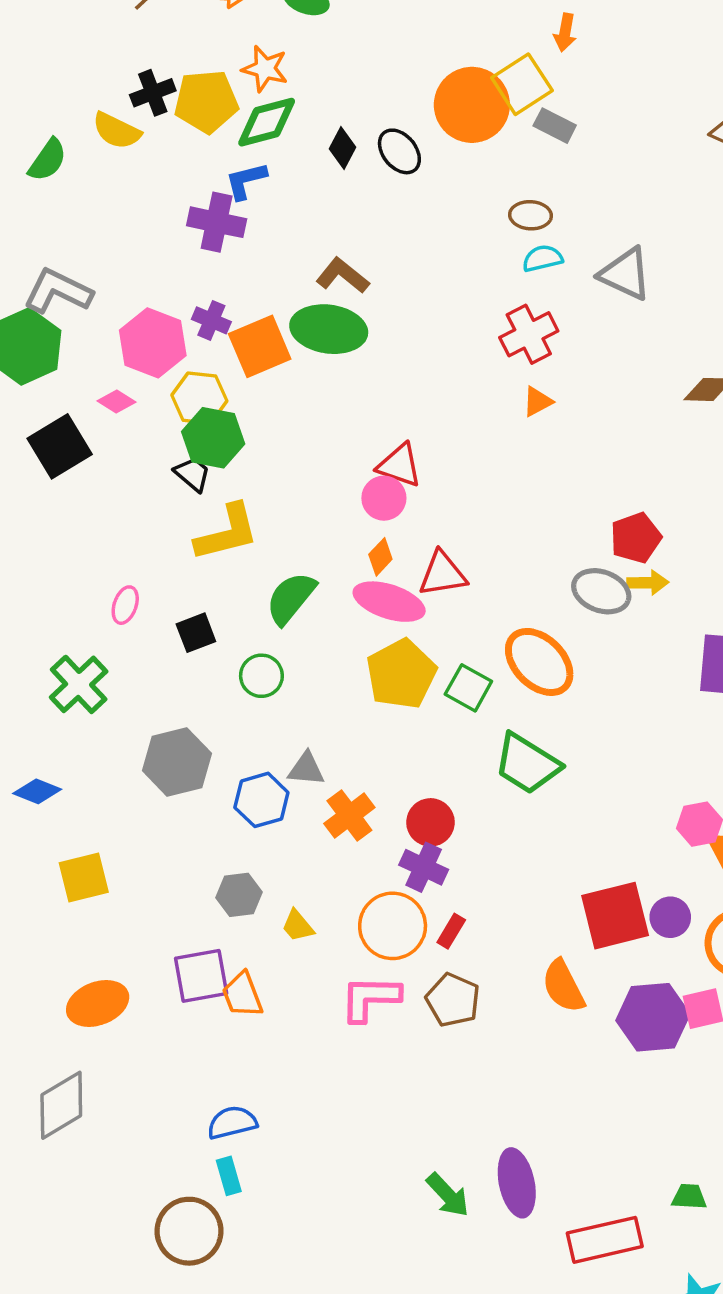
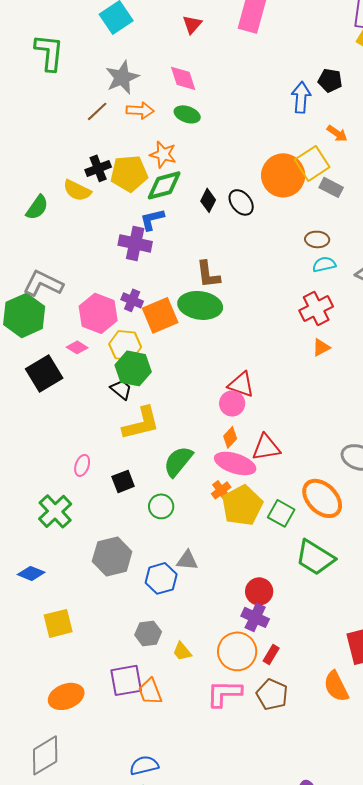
orange arrow: (565, 32) -> (337, 133), turned -65
brown L-shape: (343, 276) -> (208, 274), turned -136
orange cross: (349, 815) -> (221, 490), moved, size x0.7

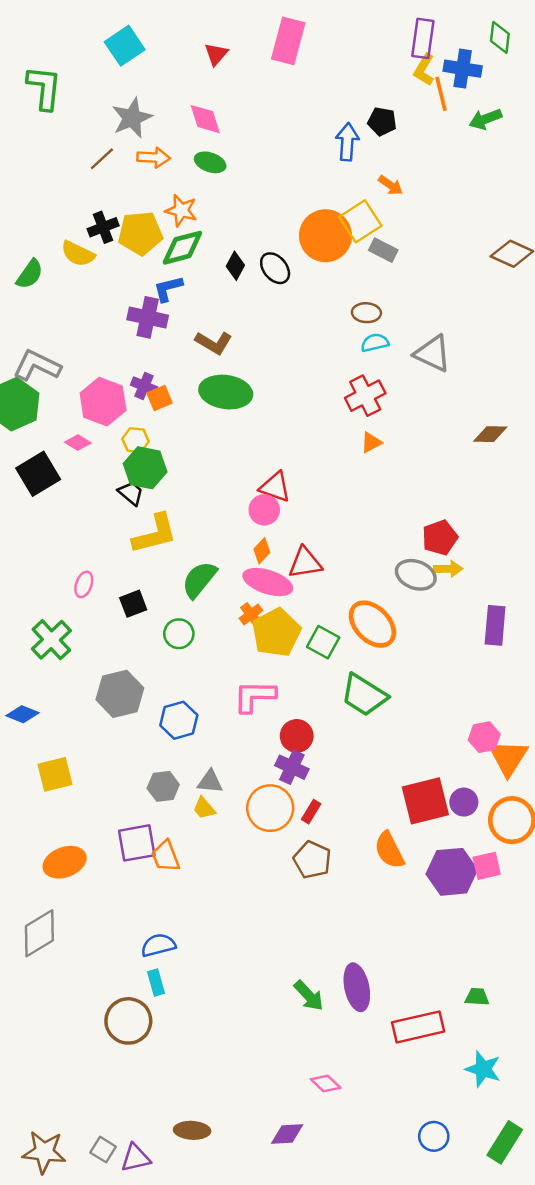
brown L-shape: (208, 274) -> (214, 343), moved, turned -52
orange square: (160, 315) -> (160, 398), moved, size x0.6
yellow hexagon: (125, 345) -> (136, 440), size x0.7
gray triangle: (187, 560) -> (210, 782), moved
pink L-shape: (224, 693) -> (255, 696), moved

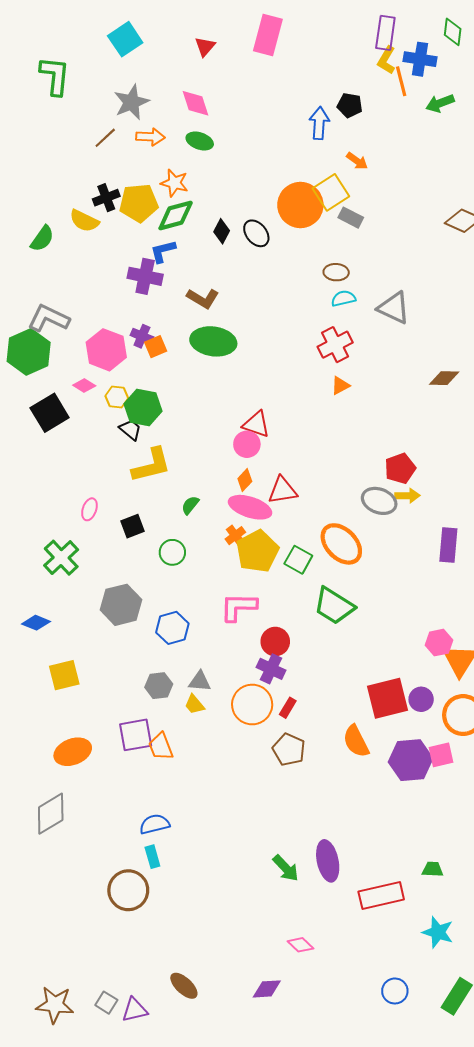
yellow hexagon: (136, 440) -> (117, 397), moved
green semicircle: (199, 580) -> (190, 505), size x0.6
brown ellipse: (192, 1130) -> (184, 986), turned 40

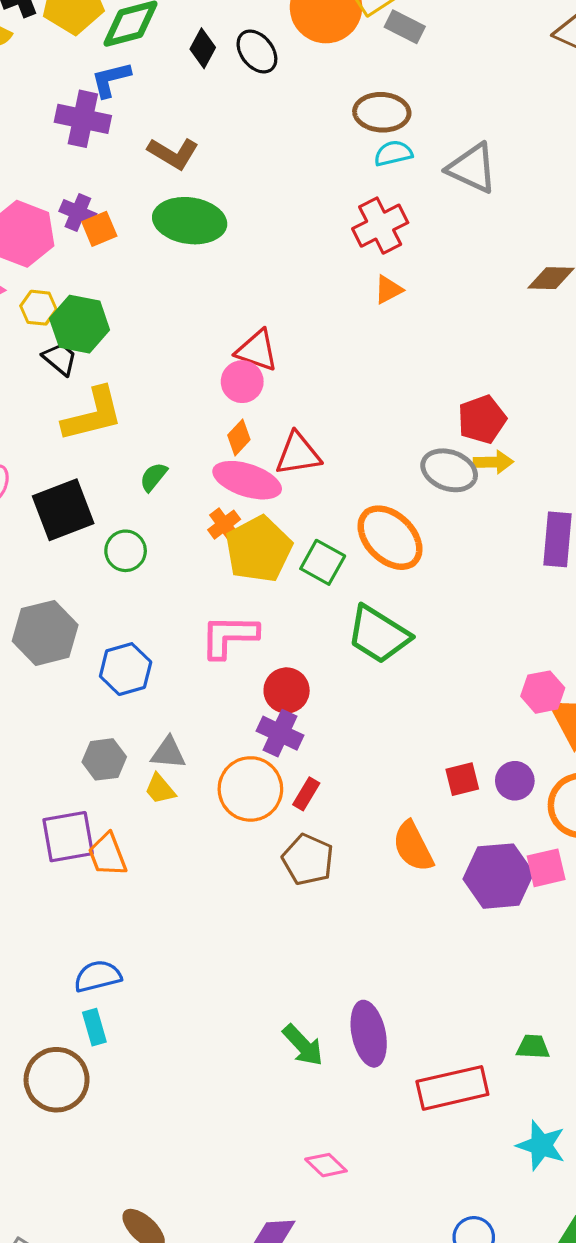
brown ellipse: (336, 272) -> (382, 112), size x1.4
black square: (133, 526) -> (63, 510), size x1.6
red square: (388, 698) -> (462, 779), size x0.5

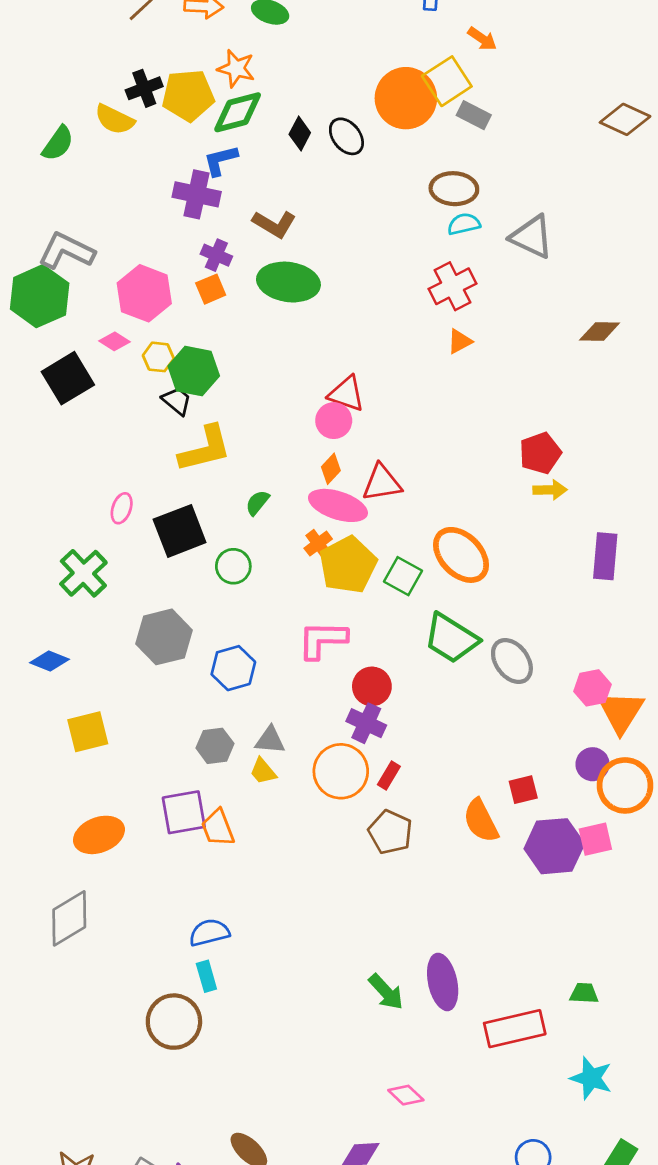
purple cross: (78, 212) -> (216, 255), moved
gray ellipse: (449, 470) -> (512, 661), moved, turned 33
red square: (462, 779) -> (523, 790), moved
purple circle: (515, 781) -> (593, 764), moved

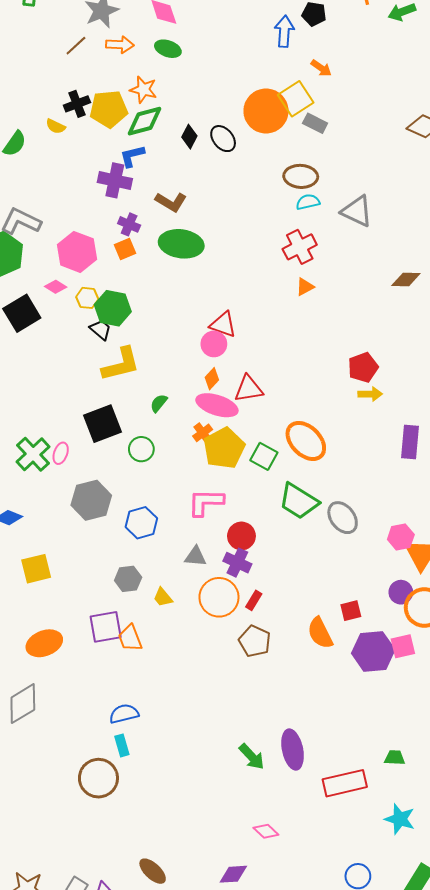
yellow semicircle: (115, 119) -> (56, 126), size x0.7
pink ellipse: (122, 508) -> (61, 453), moved
gray triangle: (270, 740) -> (195, 556), moved

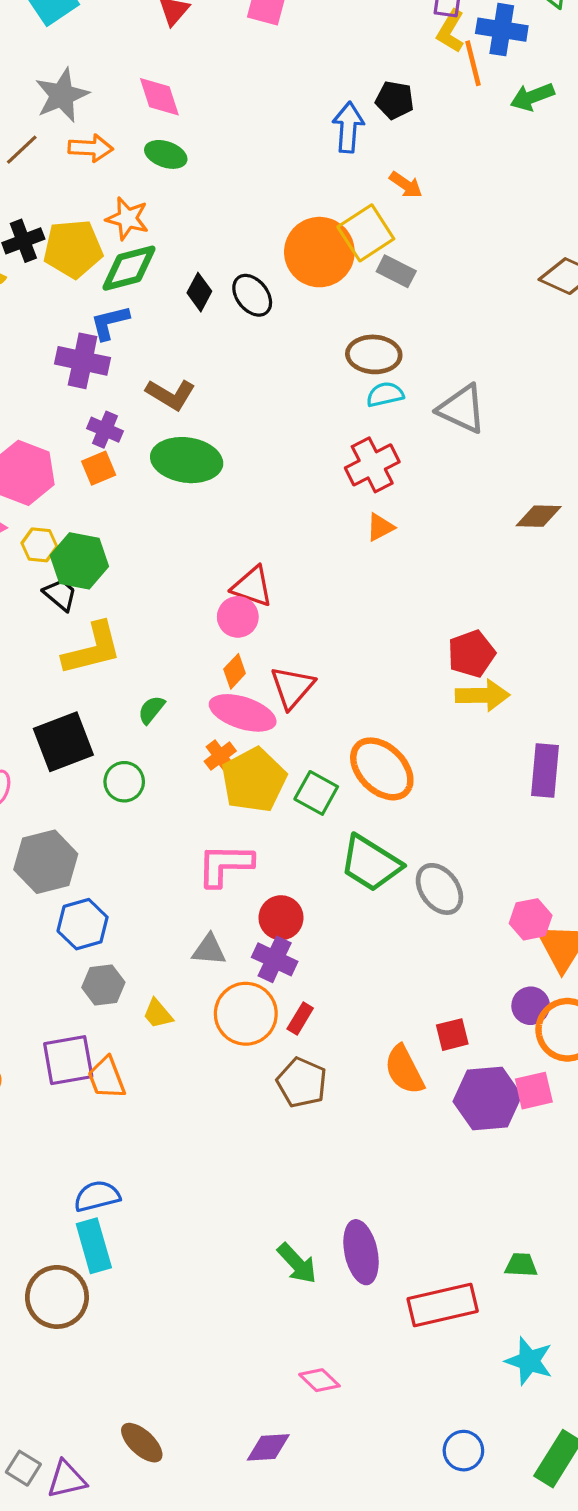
red triangle: (249, 389) -> (292, 687), turned -40
yellow arrow: (370, 394) -> (483, 695), size x1.4
blue hexagon: (141, 523) -> (83, 924), moved
cyan rectangle: (122, 745) -> (94, 1246), size x1.5

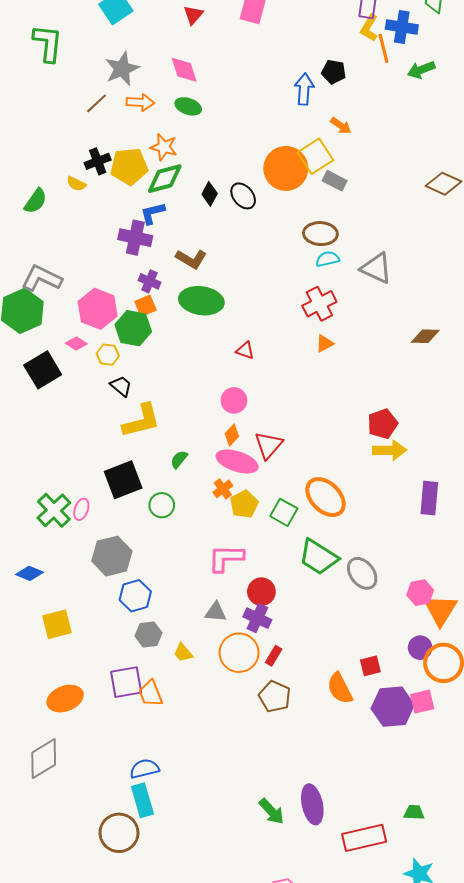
green hexagon: (79, 561) -> (133, 328), moved
red triangle: (252, 586) -> (245, 351), moved, size x0.7
yellow pentagon: (254, 780) -> (244, 504), size x0.7

